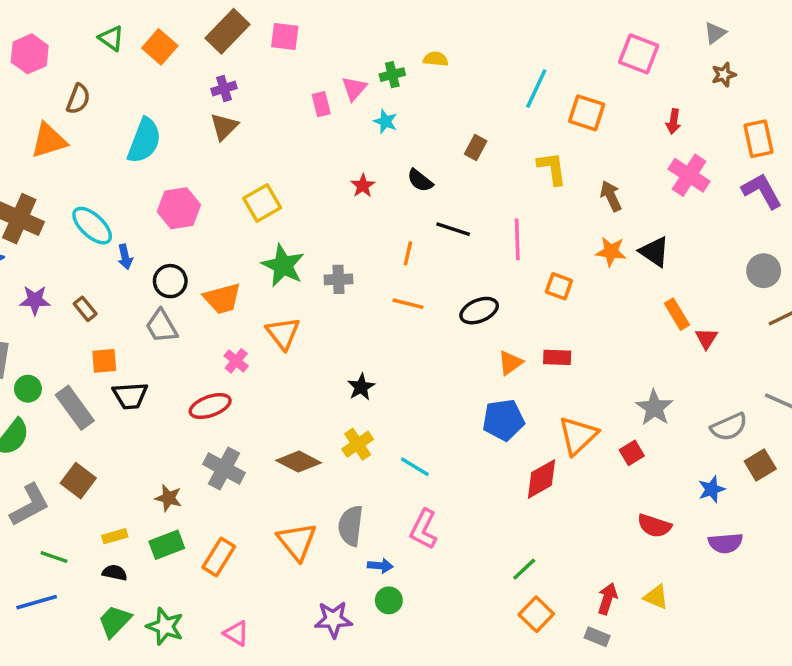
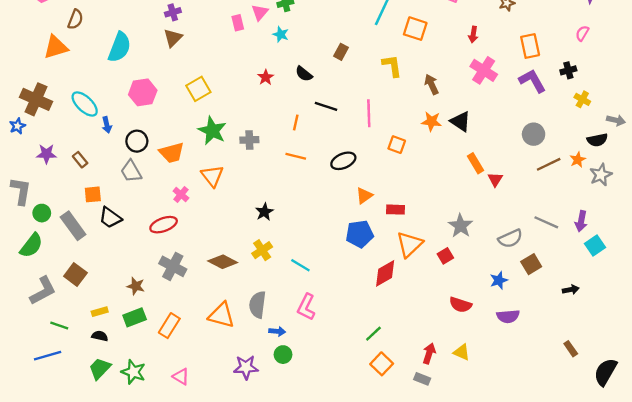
red rectangle: (557, 357) -> (396, 210), moved
black trapezoid: (130, 396) -> (110, 218), turned 40
orange triangle: (297, 541) -> (222, 315), turned -36

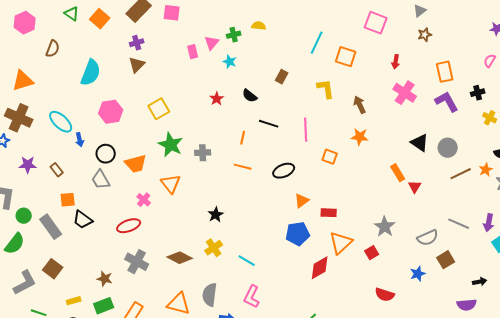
orange triangle: (56, 47) -> (23, 81), moved
black triangle: (460, 121) -> (420, 143), moved
purple semicircle: (508, 316) -> (467, 305), moved

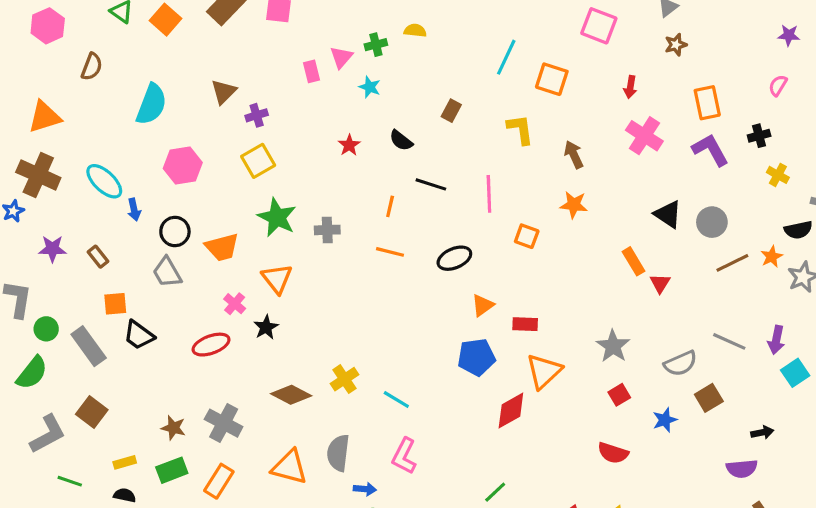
purple cross: (137, 43) -> (257, 115), moved
black star: (216, 215) -> (266, 327), moved
red square: (372, 253) -> (619, 395), moved
gray cross: (137, 262) -> (224, 423), moved

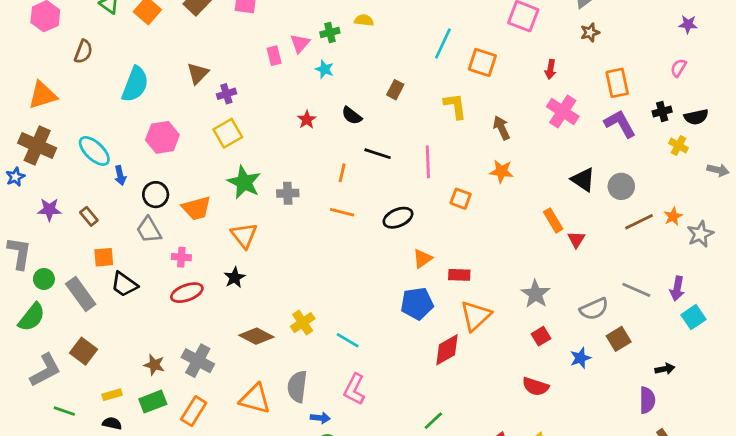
black semicircle: (798, 230) -> (696, 117), moved
pink cross: (235, 304) -> (181, 257), moved, turned -36
purple semicircle: (742, 469) -> (647, 400), turned -85

